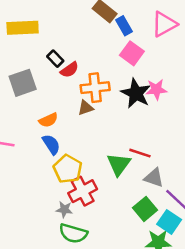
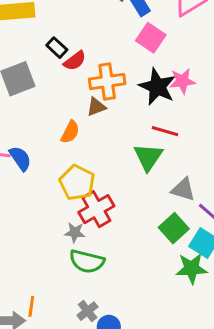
orange semicircle: (48, 120) -> (70, 132), moved, turned -36
blue semicircle: (51, 144) -> (20, 158), moved
red line: (140, 153) -> (165, 131), moved
green triangle: (119, 164) -> (148, 157), moved

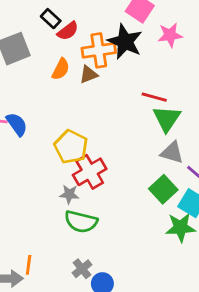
pink star: (182, 81) -> (170, 35), moved
black star: (157, 87) -> (125, 42), moved
orange semicircle: (70, 132) -> (61, 69), moved
green triangle: (148, 157) -> (167, 119), moved

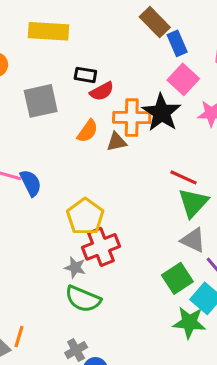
black rectangle: (51, 19) -> (85, 75), turned -42

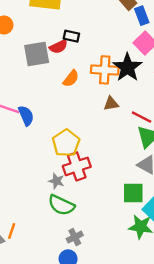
red semicircle: (102, 91) -> (59, 47), moved
brown triangle: (117, 142) -> (111, 104), moved
green square: (177, 278) -> (133, 193), turned 30
gray cross: (76, 350) -> (75, 237), moved

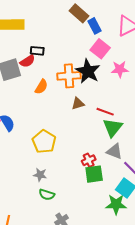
red cross: (77, 166) -> (89, 160), moved, size x0.6
green square: (133, 193) -> (94, 174), moved
green semicircle: (61, 205) -> (47, 195), size x0.7

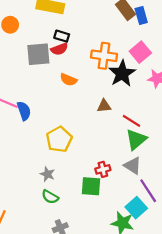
blue rectangle: (94, 26) -> (141, 15), moved
black rectangle: (37, 51) -> (62, 36), moved
orange cross: (69, 76) -> (104, 56), moved
orange semicircle: (41, 87) -> (69, 80), turned 70
green square: (94, 174) -> (91, 186), moved

